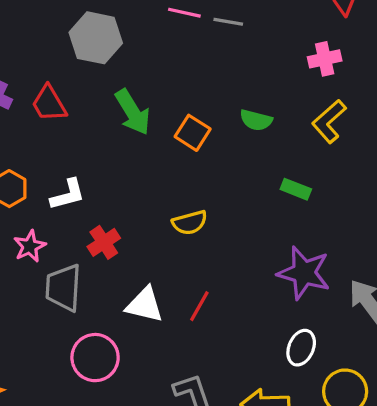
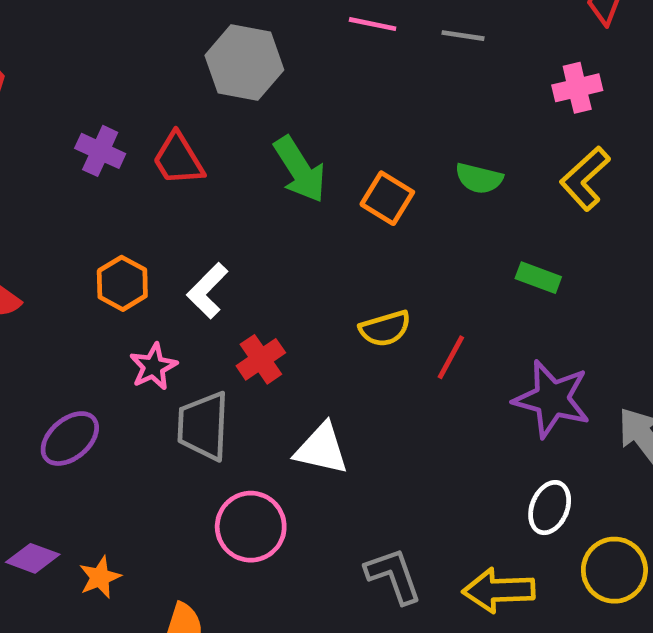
gray line: (228, 22) -> (463, 36), moved
white L-shape: (68, 195) -> (207, 291), turned 150
red line: (199, 306) -> (451, 357), moved

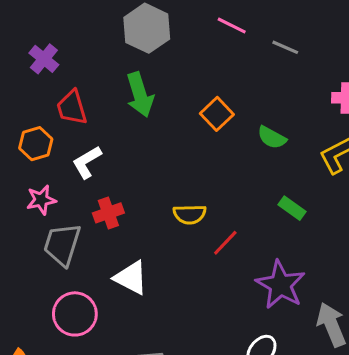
red trapezoid: (178, 159) -> (72, 108), moved
green arrow: (300, 170) -> (140, 95), moved
orange square: (387, 198) -> (217, 114), moved

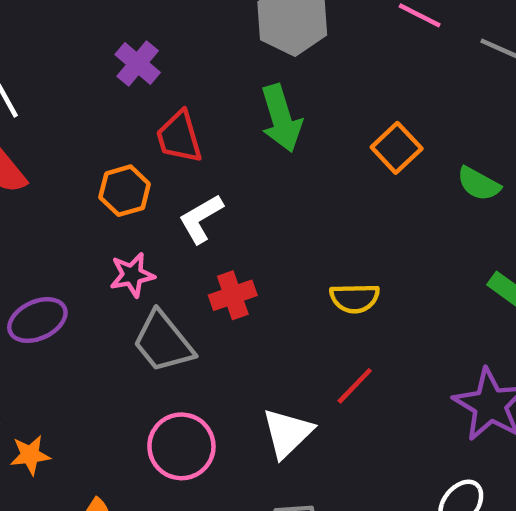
red line: (225, 243) -> (355, 386), moved
gray trapezoid: (62, 244) -> (163, 342), turned -57
white triangle: (131, 278) -> (287, 433), moved, turned 48

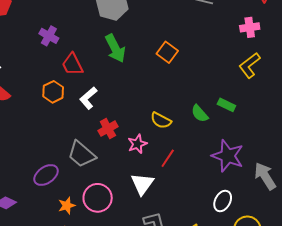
green semicircle: (479, 184) -> (200, 113), moved, turned 30
pink star: (132, 275) -> (137, 144), moved
yellow semicircle: (355, 298) -> (161, 120), turned 40
purple ellipse: (37, 320) -> (46, 175), moved
orange star: (30, 455) -> (67, 206), moved

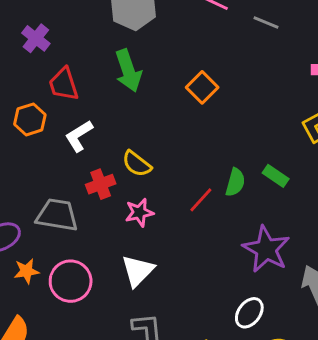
green semicircle: (200, 113) -> (235, 182), turned -132
yellow semicircle: (161, 120) -> (137, 164), moved
gray trapezoid: (82, 154) -> (57, 215), turned 140
red line: (168, 158) -> (201, 200), moved
orange star: (67, 206) -> (27, 271), moved

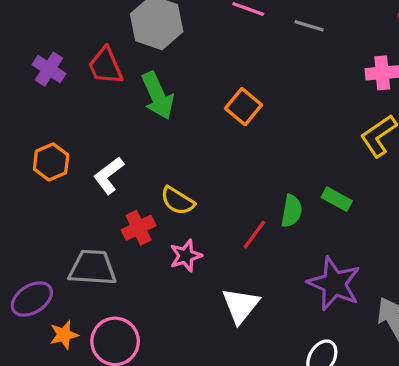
red trapezoid: (64, 84) -> (105, 66), moved
white triangle: (138, 271) -> (241, 306), moved

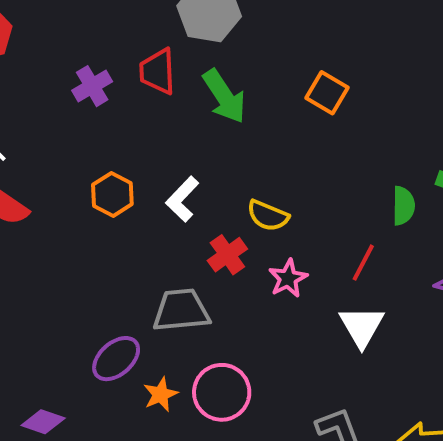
red trapezoid: (105, 66) -> (158, 71), turned 30
purple cross: (49, 69) -> (92, 86), turned 36
red line: (254, 235) -> (363, 263), moved

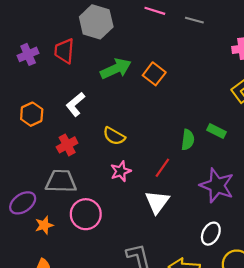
green arrow: (224, 96) -> (116, 69), moved, turned -88
white L-shape: (182, 199) -> (75, 104), moved
red cross: (227, 255) -> (67, 145), moved
pink circle: (222, 392) -> (86, 214), moved

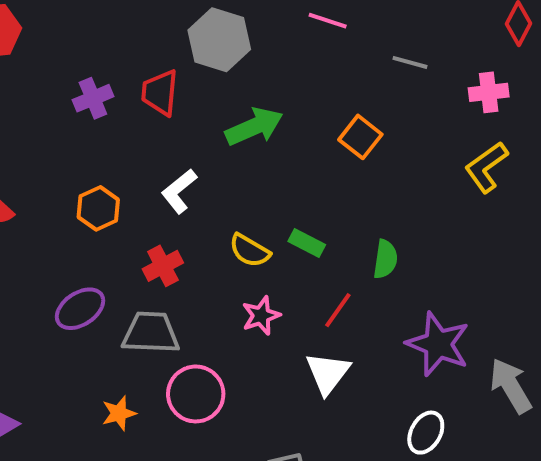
gray line: (194, 20) -> (410, 62), moved
orange square: (154, 74) -> (360, 137), moved
green rectangle: (217, 131) -> (307, 243), moved
purple ellipse: (23, 203) -> (80, 309), moved

